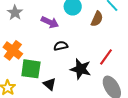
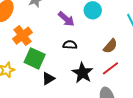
brown semicircle: (97, 19) -> (110, 46), moved
black triangle: (50, 84) -> (48, 78), turned 32

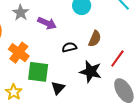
purple arrow: (66, 19) -> (47, 23), moved
brown semicircle: (110, 46) -> (95, 39), moved

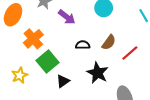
red line: (117, 58) -> (130, 53), moved
green square: (38, 72) -> (47, 61), turned 30

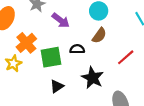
brown semicircle: (109, 42) -> (99, 35), moved
green square: (47, 61) -> (51, 57), moved, turned 30
yellow star: (20, 75) -> (13, 63), moved

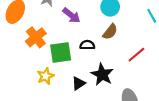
yellow star: (13, 63) -> (46, 76), moved
black triangle: (57, 86) -> (79, 83), moved

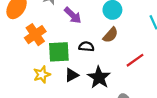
black triangle: (79, 83) -> (72, 75), moved

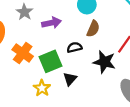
purple arrow: (73, 15) -> (52, 23), turned -36
black star: (99, 77) -> (104, 62), moved

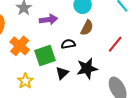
black star: (104, 62) -> (87, 68), moved, turned -30
yellow star: (42, 88) -> (25, 81), moved

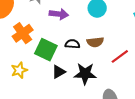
brown semicircle: (87, 28) -> (95, 42), moved, turned 42
green square: (45, 55) -> (46, 50), turned 30

